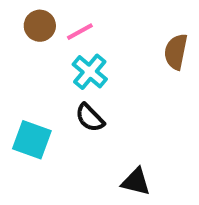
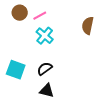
black semicircle: (90, 118) -> (45, 69), moved, turned 98
black triangle: (136, 182) -> (47, 91), moved

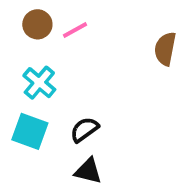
cyan cross: (45, 36) -> (39, 83), moved

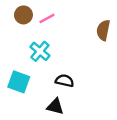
cyan cross: (39, 83) -> (40, 51), moved
black semicircle: (84, 130) -> (65, 81), moved, turned 48

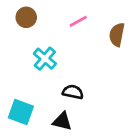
pink line: (47, 18) -> (78, 21), moved
cyan square: (19, 82) -> (21, 112), moved

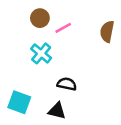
brown circle: (26, 17) -> (40, 18), moved
pink line: (78, 21) -> (63, 28), moved

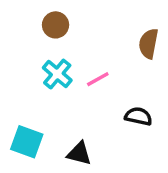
pink line: (63, 28) -> (98, 79), moved
black semicircle: (67, 84) -> (138, 116), moved

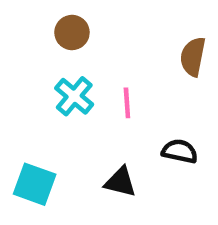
pink line: (98, 79) -> (127, 103), turned -65
black triangle: (79, 153) -> (120, 182), moved

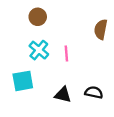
black semicircle: (180, 151) -> (94, 92), moved
cyan square: (35, 184) -> (23, 81), moved, turned -30

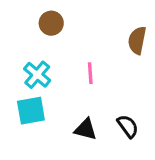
cyan cross: (39, 50) -> (37, 75), moved
black semicircle: (94, 92) -> (128, 126), turned 42

